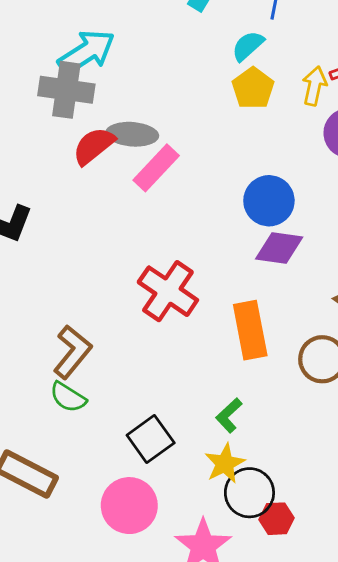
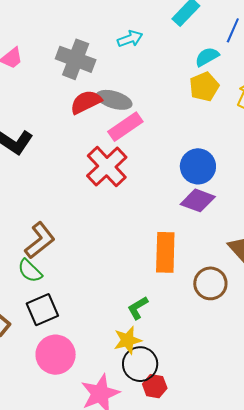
cyan arrow: (86, 52) -> (130, 39), moved, size x0.6
red cross: (168, 291) -> (107, 167), moved
black square: (151, 439) -> (42, 310), moved

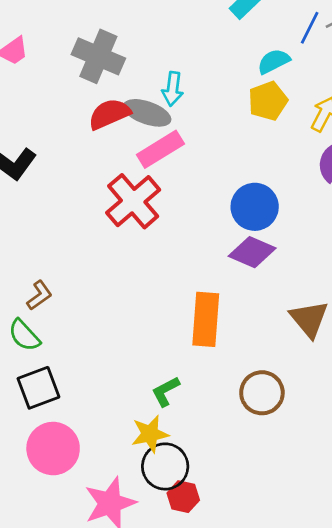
cyan arrow: (130, 39) -> (173, 89), moved, turned 115
brown L-shape: (40, 240) -> (39, 295), size x0.6
brown circle: (210, 283) -> (262, 393), moved

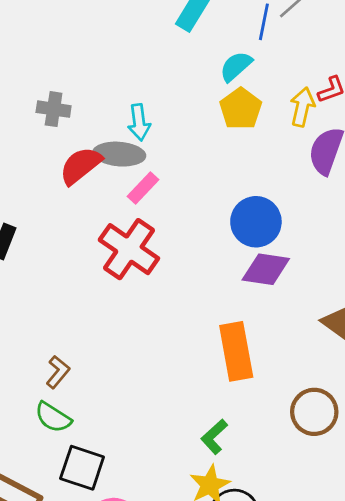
gray cross: (98, 56) -> (54, 109), size x0.6
pink rectangle: (160, 149) -> (143, 188), size x0.7
black square: (38, 388) -> (82, 468), turned -36

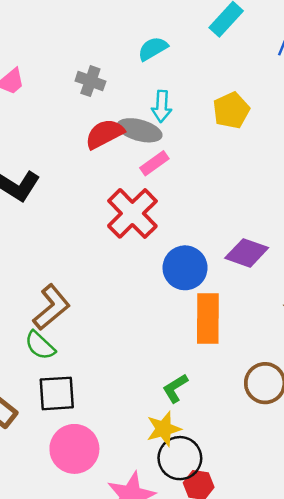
cyan semicircle: (236, 66) -> (153, 49), moved
yellow pentagon: (241, 109) -> (231, 110), moved
blue circle: (256, 222) -> (185, 268), moved
brown L-shape: (58, 372) -> (51, 307), size x1.6
black square: (82, 468) -> (57, 393), turned -33

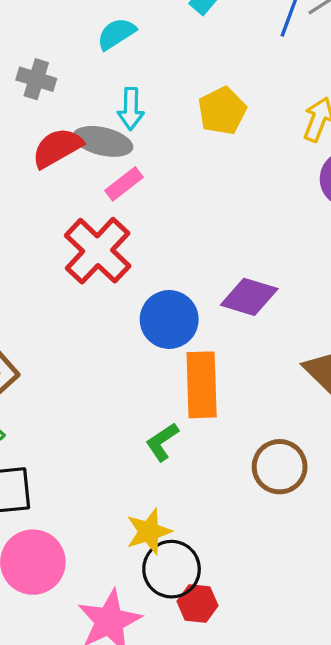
green L-shape: (175, 388) -> (162, 442), moved

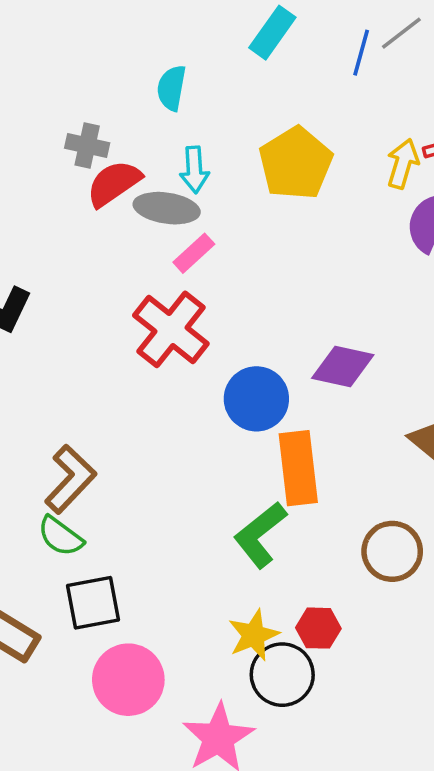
cyan semicircle: (116, 34) -> (171, 88), turned -42
yellow pentagon: (222, 111) -> (296, 163), size x1.4
red semicircle: (57, 148) -> (114, 183), moved
green L-shape: (162, 442) -> (260, 535), size x1.5
red hexagon: (198, 603) -> (318, 628), moved

